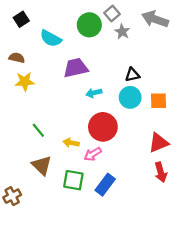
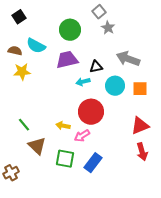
gray arrow: (155, 19) -> (128, 59), moved
green circle: (89, 25) -> (70, 30), moved
cyan semicircle: (51, 38) -> (36, 46), moved
black triangle: (132, 75) -> (96, 67), moved
green line: (38, 130) -> (24, 125), moved

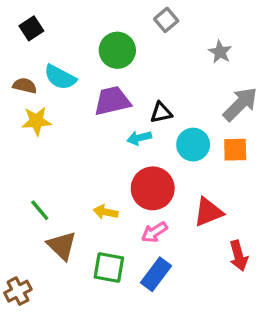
gray star: (108, 28) -> (220, 52), moved
gray arrow: (128, 59) -> (240, 104), moved, turned 115
red triangle: (140, 126) -> (208, 212), moved
pink arrow: (82, 136) -> (154, 232), moved

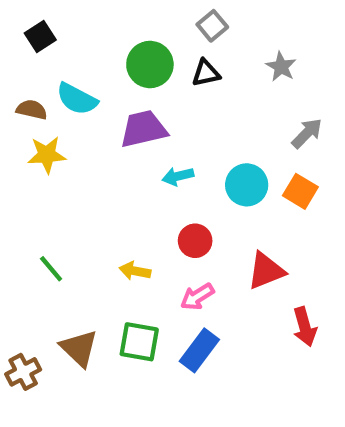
gray arrow: (240, 104) -> (307, 133), size x0.7
black triangle: (161, 113) -> (206, 73), moved
orange square: (235, 150) -> (300, 191), turned 32
red circle: (153, 188) -> (195, 241), size x0.6
brown triangle: (62, 246) -> (79, 348), moved

